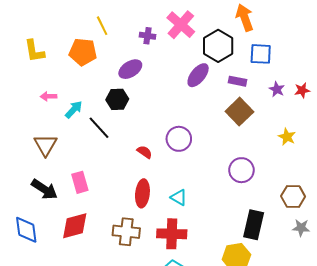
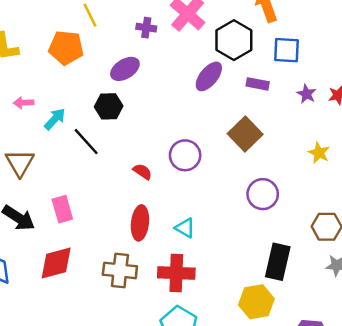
brown square: (239, 112) -> (245, 134), moved

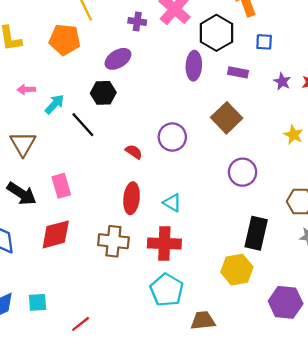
blue square: (286, 50) -> (264, 42), size x0.7
purple ellipse: (209, 76) -> (194, 66), turned -36

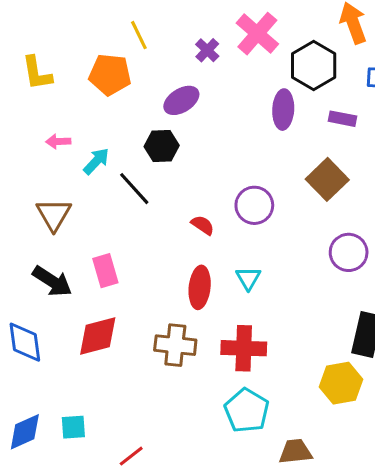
purple cross: (137, 22) -> (207, 50), turned 36
cyan triangle: (172, 203) -> (248, 278), moved, turned 30

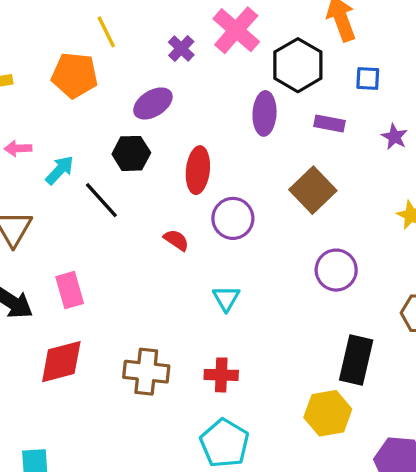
red ellipse: (200, 287) -> (198, 170), moved
red cross: (244, 348) -> (221, 375), size x0.7

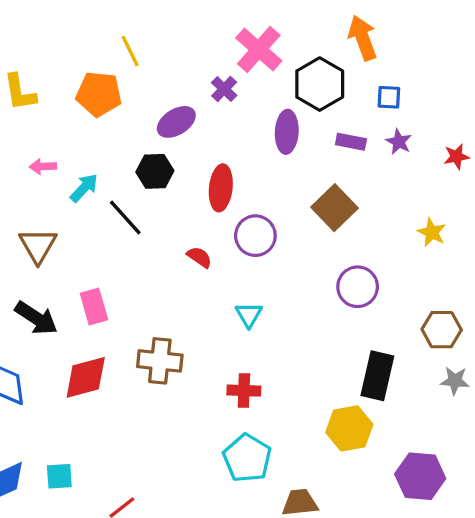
purple cross: (181, 49) -> (224, 89), moved
purple star: (394, 137) -> (399, 142), moved
brown cross: (146, 372) -> (160, 361), moved

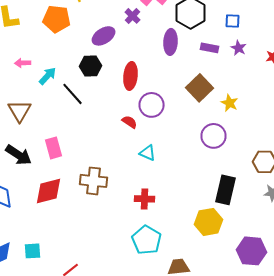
yellow star: (432, 232) -> (230, 103), moved
red semicircle: (199, 257) -> (130, 122), moved
cyan triangle: (249, 315) -> (148, 153), turned -36

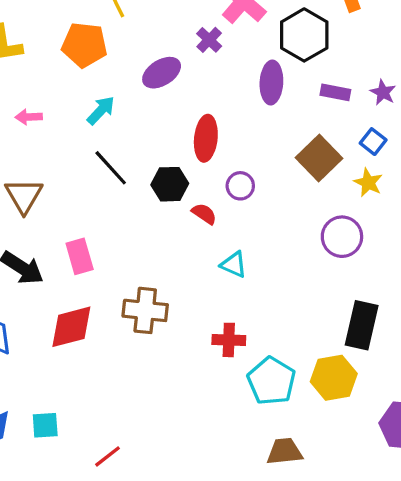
blue square: (232, 21) -> (373, 142), moved, turned 35
black hexagon: (90, 66) -> (170, 184), moved
cyan arrow: (48, 76) -> (101, 110), moved
purple circle: (152, 105) -> (240, 186), size x0.7
cyan pentagon: (146, 240) -> (271, 381), moved

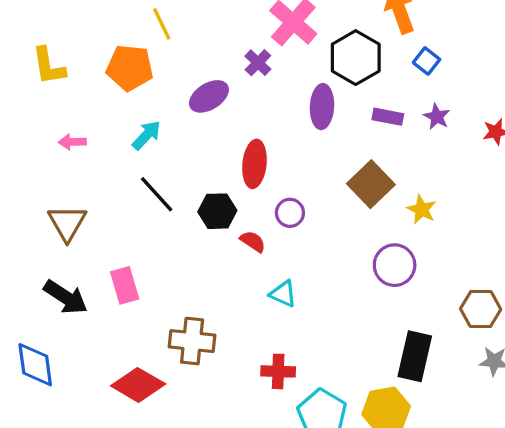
blue square: (373, 142) -> (427, 61), moved
red diamond: (71, 327) -> (138, 385), moved, turned 45

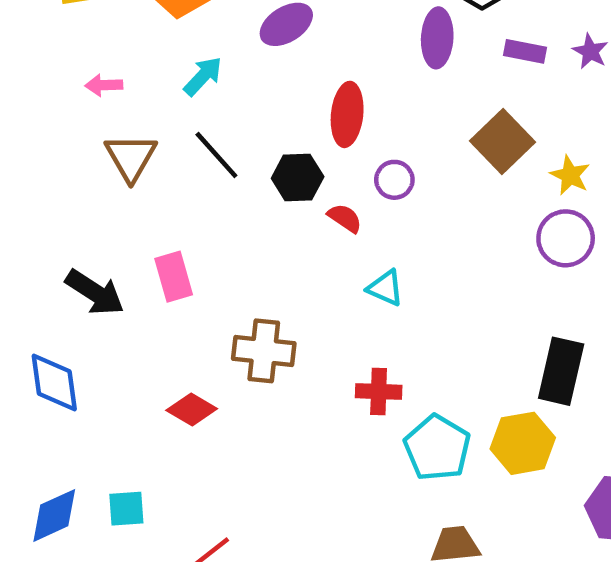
brown triangle: (67, 223) -> (131, 157), moved
purple circle: (395, 265) -> (566, 238), moved
red diamond: (138, 385) -> (192, 410), size x0.7

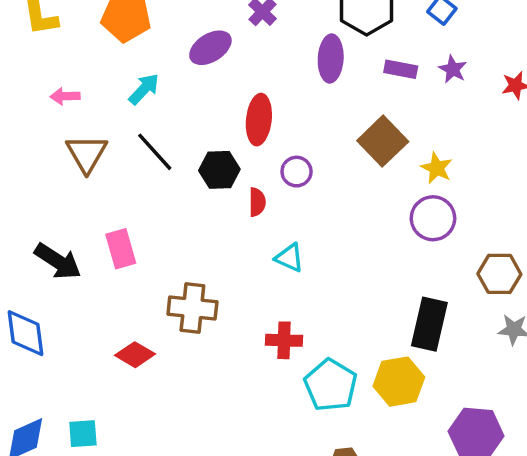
red semicircle: (345, 218) -> (257, 202), turned 56

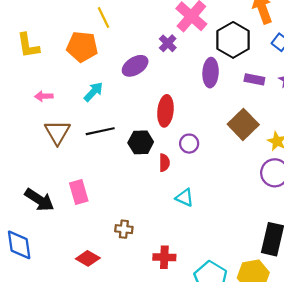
black line: (155, 152) -> (100, 131), turned -60
brown cross: (192, 308) -> (124, 229), size x0.6
red cross: (284, 340) -> (164, 257), moved

